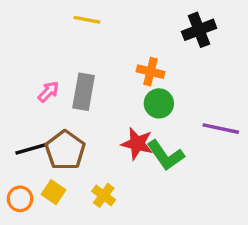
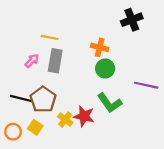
yellow line: (87, 20) -> (50, 37), moved
red star: (137, 144) -> (84, 116), moved
black line: (32, 149) -> (21, 98), turned 30
yellow cross: (104, 195) -> (65, 120), moved

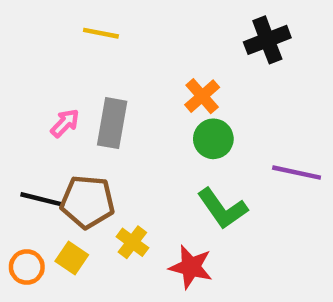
yellow line: (50, 37) -> (101, 33), moved
orange cross: (100, 47) -> (202, 96), turned 35
brown pentagon: (43, 100) -> (87, 202), turned -30
red star: (84, 116) -> (191, 267), moved

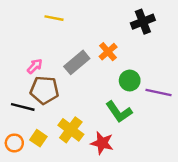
gray rectangle: (112, 123) -> (77, 62), moved, turned 40
green circle: (213, 139) -> (130, 81), moved
brown pentagon: (87, 202) -> (44, 90), moved
yellow cross: (132, 242) -> (71, 130), size x1.5

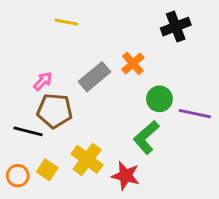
green L-shape: (119, 112) -> (146, 137), turned 84

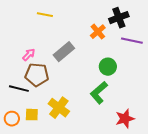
orange cross: (133, 63) -> (98, 32), moved
purple line: (195, 114) -> (132, 41), moved
yellow square: (47, 170) -> (32, 115), turned -32
red star: (126, 176) -> (125, 119), moved, turned -30

